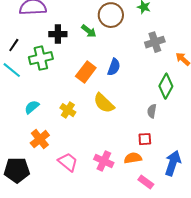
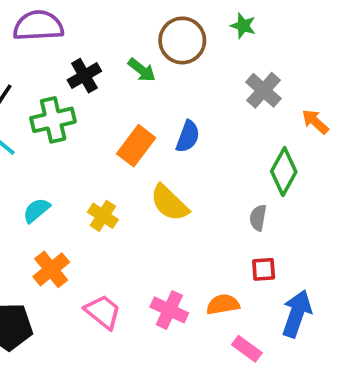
black cross: (58, 34) -> (84, 76), turned -30
gray cross: (155, 42) -> (264, 90), turned -30
red square: (145, 139) -> (264, 269), moved

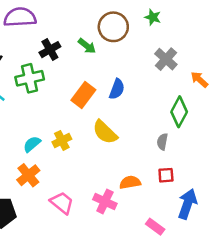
cyan semicircle: (36, 210) -> (32, 144), moved
yellow cross: (103, 216) -> (62, 140), turned 30
orange semicircle: (223, 304) -> (130, 182), moved

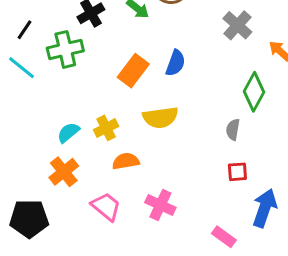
yellow semicircle: (105, 132) -> (160, 117), turned -52
orange semicircle: (130, 182) -> (126, 161), moved

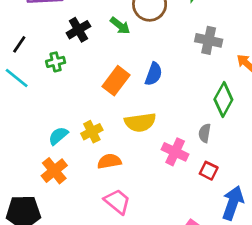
gray cross: (237, 25) -> (209, 40), turned -30
green cross: (65, 49) -> (56, 62), size x0.6
red square: (237, 172) -> (209, 171), turned 30
pink cross: (160, 205) -> (175, 152), moved
pink trapezoid: (106, 207) -> (117, 202), moved

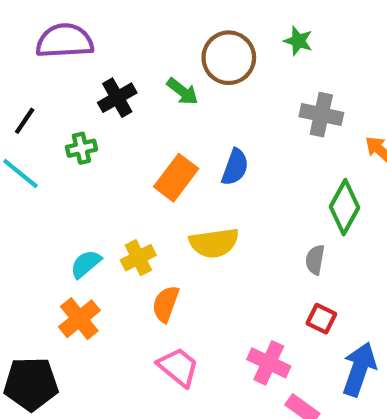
pink cross: (175, 152) -> (269, 363), moved
orange semicircle: (109, 161) -> (166, 304), turned -60

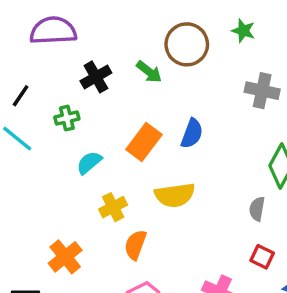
cyan semicircle: (86, 264) -> (89, 163), moved

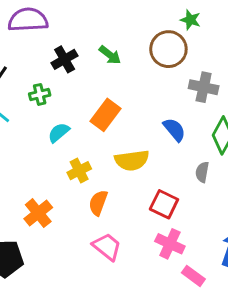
brown circle: (187, 44) -> (168, 49), moved
gray cross: (262, 91) -> (204, 87), moved
blue semicircle: (192, 133) -> (174, 130), moved, turned -60
red square: (262, 257) -> (164, 204), moved, size x1.4

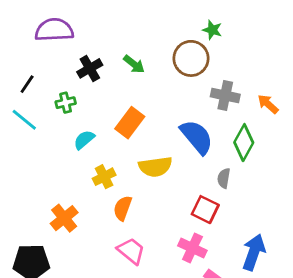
blue semicircle: (174, 130) -> (197, 137), size x1.5
red square: (164, 204) -> (205, 210), moved

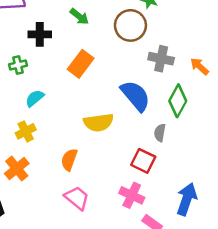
green arrow: (134, 64) -> (79, 17), moved
black cross: (90, 68) -> (40, 34), turned 30
orange rectangle: (130, 123) -> (81, 64), moved
yellow cross: (104, 177) -> (26, 131), moved

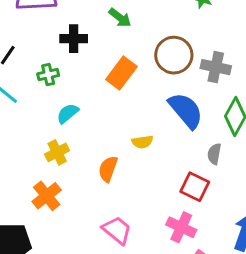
brown circle: (130, 25) -> (174, 55), moved
yellow semicircle: (99, 123) -> (142, 142), size x0.6
orange semicircle: (69, 160) -> (108, 169), moved

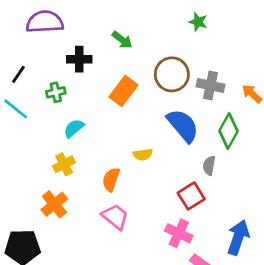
red square: (195, 187) -> (191, 196), turned 32
pink trapezoid: (117, 230) -> (115, 217), moved

